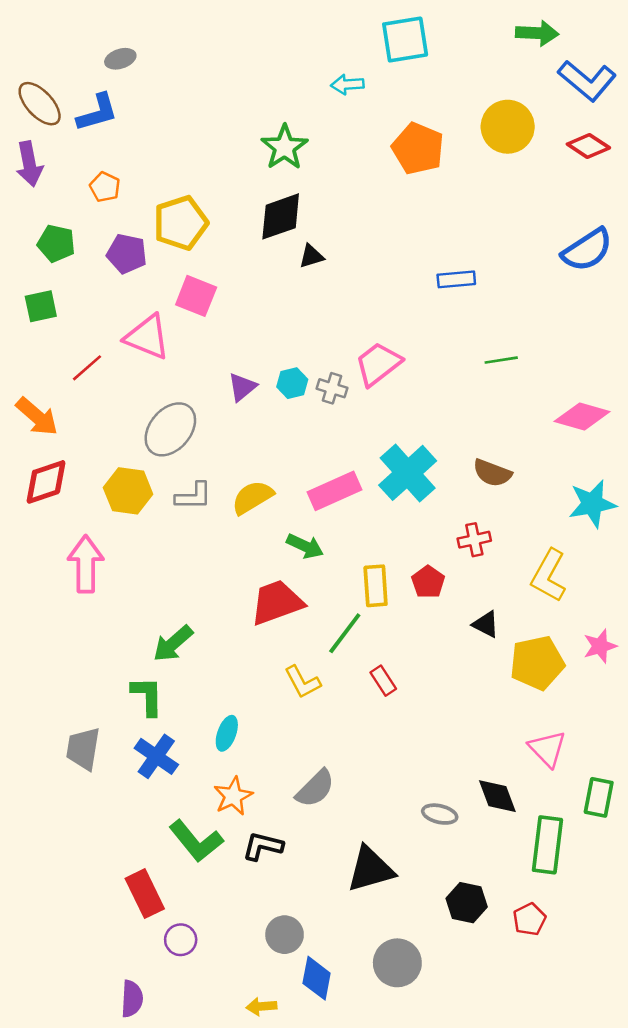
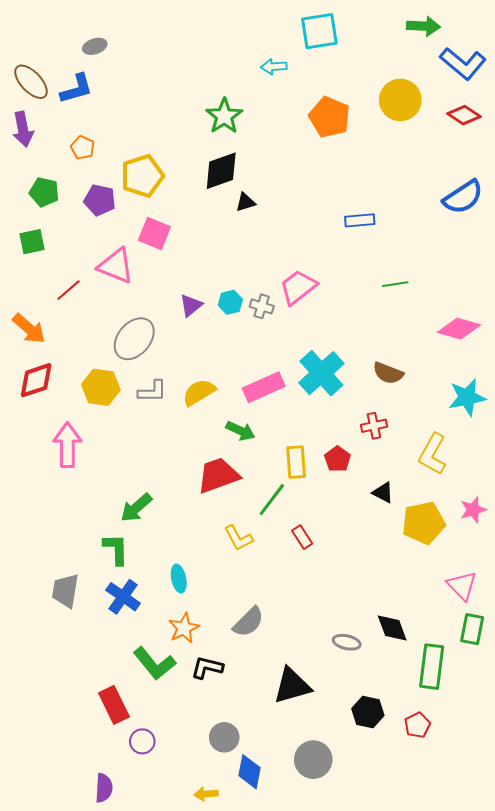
cyan ellipse: (227, 733) -> (179, 579), turned -32
pink triangle: (547, 749) -> (462, 586), moved

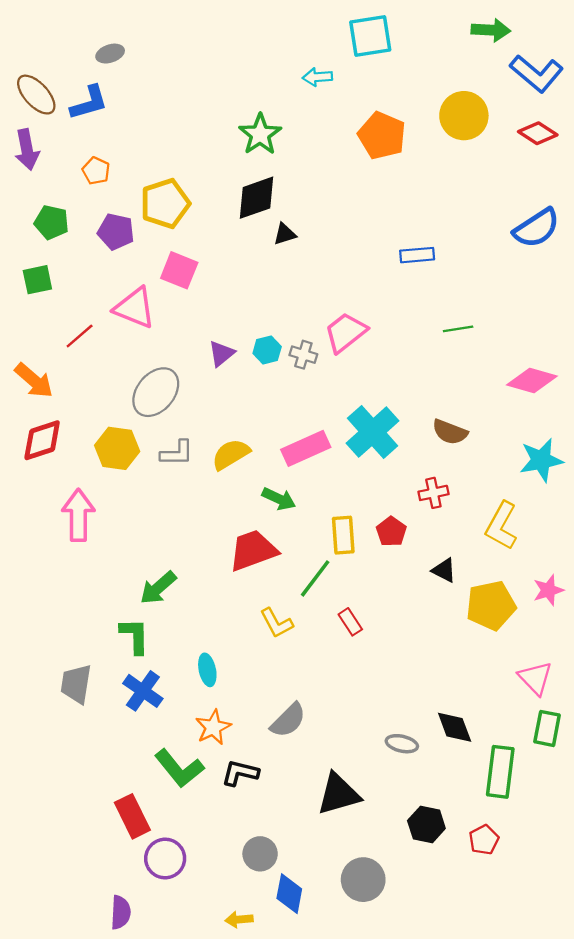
purple circle: (142, 741) -> (165, 859), size x1.4

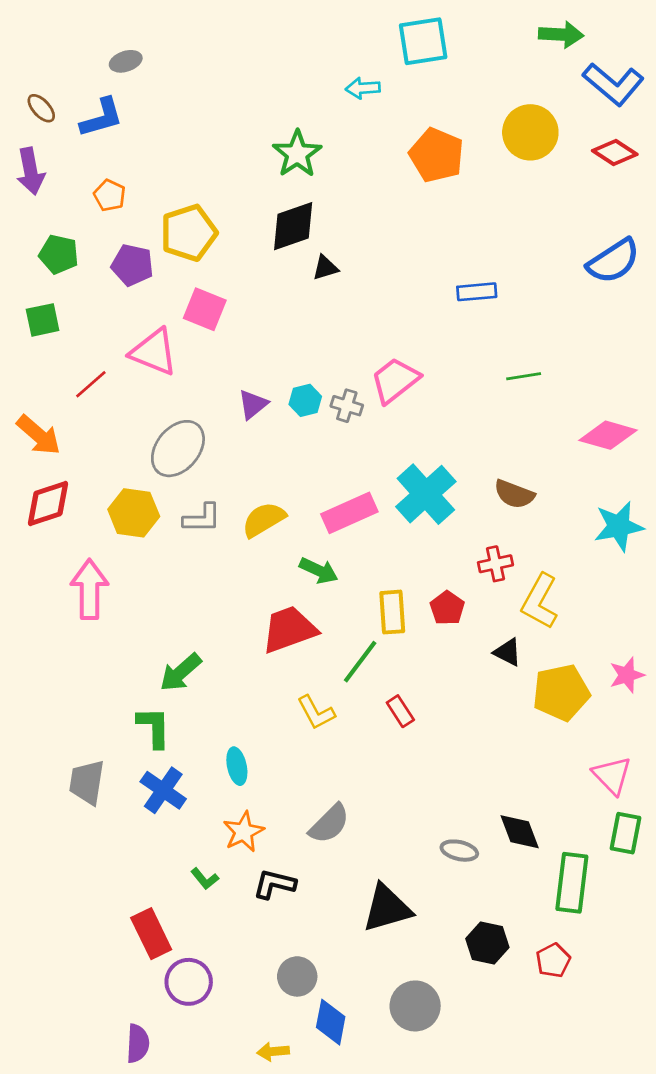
brown ellipse: (36, 95) -> (41, 108), size x0.6
yellow L-shape: (501, 526) -> (540, 601), moved
green L-shape: (179, 768) -> (205, 879), size x0.5

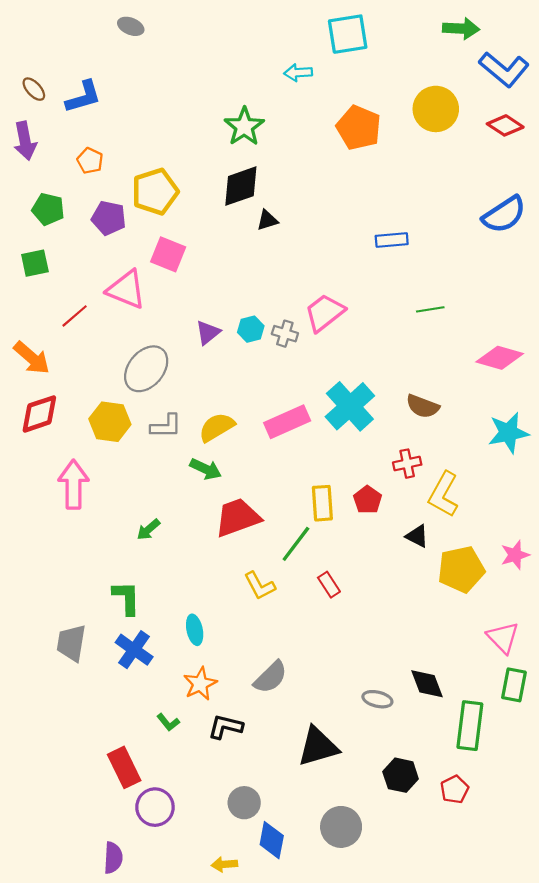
gray ellipse: (126, 61) -> (131, 26), moved, turned 40
green arrow: (319, 570) -> (206, 469), moved
green arrow: (181, 672) -> (148, 530), moved, size x0.7

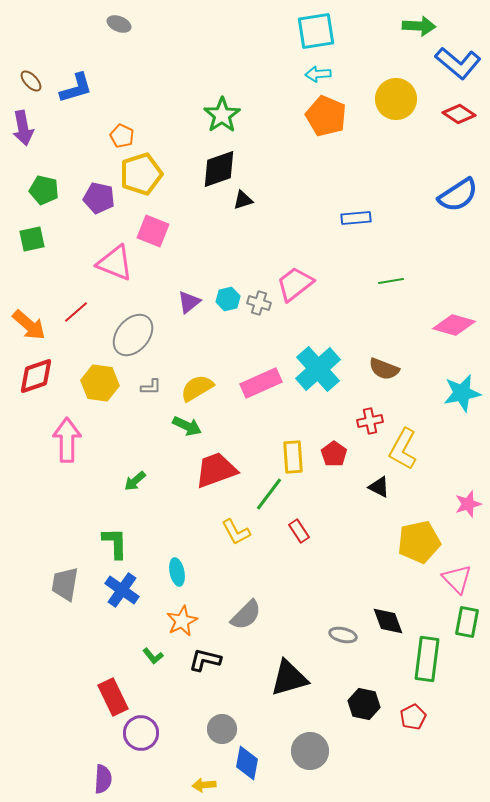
cyan arrow: (298, 73) -> (318, 74), moved
orange pentagon: (90, 161) -> (122, 136), moved
red line: (75, 316) -> (76, 312), moved
gray L-shape: (166, 426) -> (151, 387), size x0.7
yellow pentagon: (461, 569) -> (419, 542), moved

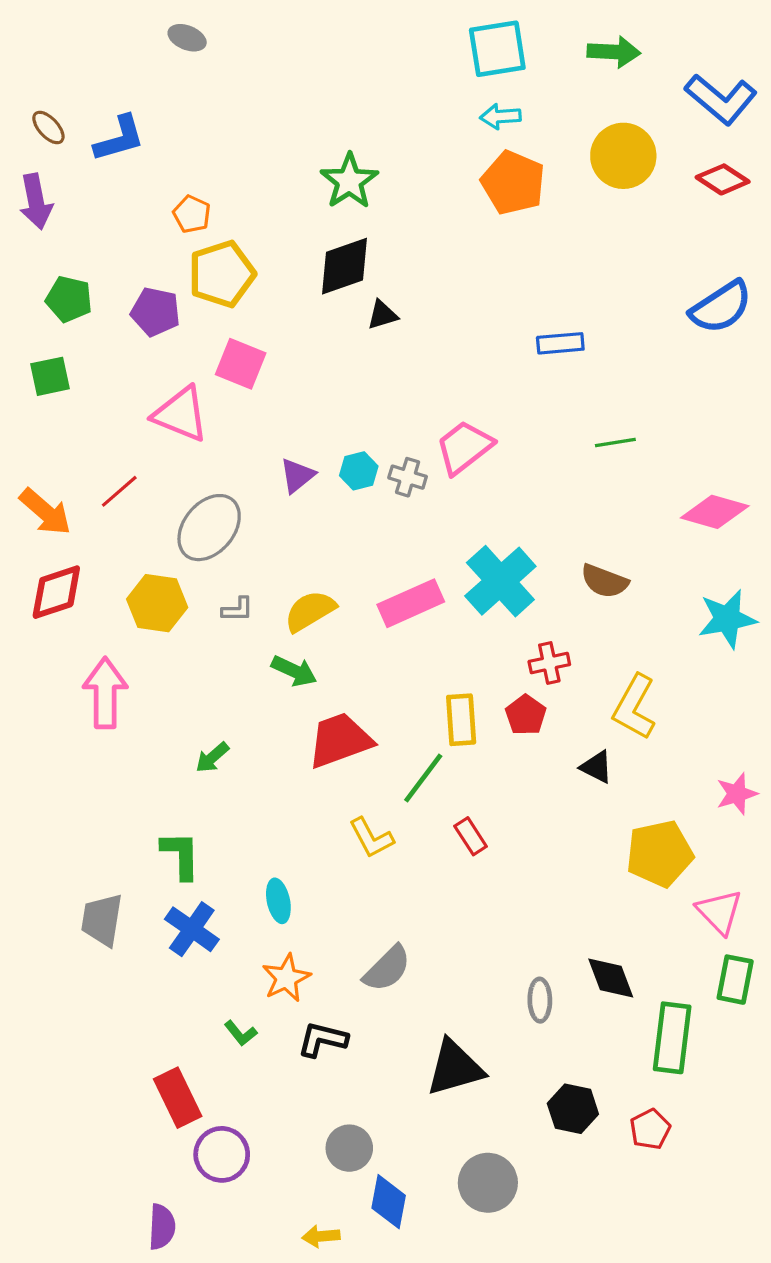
green arrow: (419, 26) -> (614, 52), moved
red cross: (370, 421) -> (549, 663), moved
gray ellipse: (343, 635) -> (540, 1000), turned 76

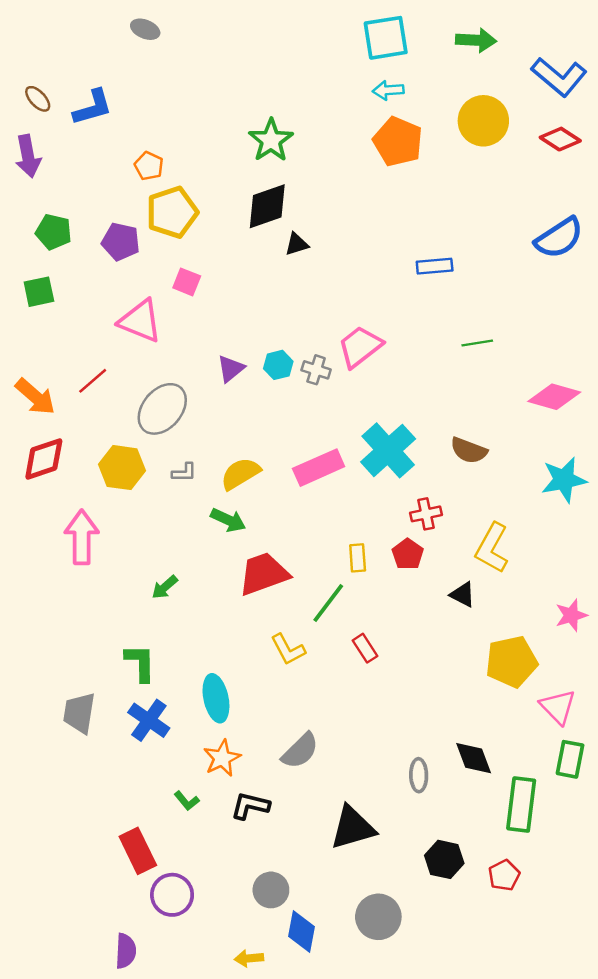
pink square: (241, 364) -> (187, 282), size x0.7
yellow rectangle: (461, 720) -> (358, 558), size x0.7
cyan ellipse: (278, 901) -> (216, 698), size x1.4

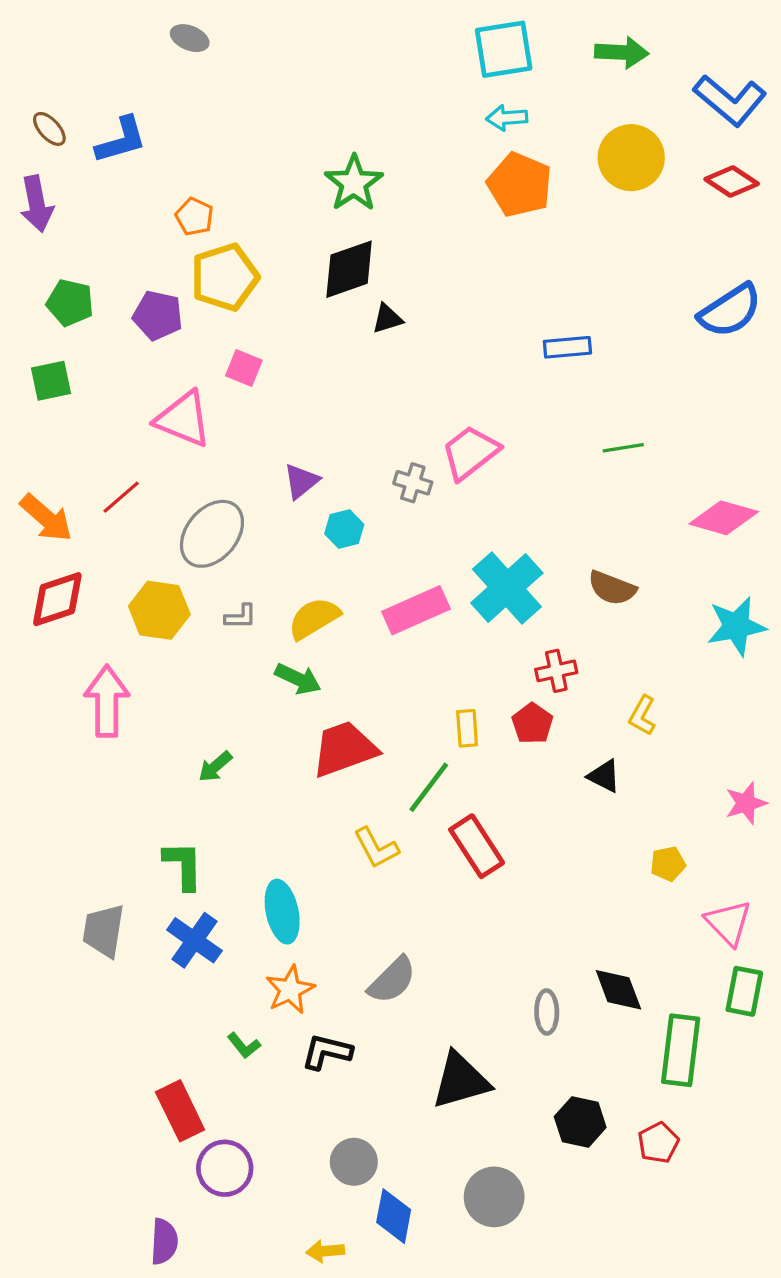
cyan hexagon: (278, 365) -> (344, 529), moved
yellow L-shape: (492, 548) -> (642, 716), size x0.6
red rectangle: (365, 648) -> (477, 846), size x1.6
yellow pentagon: (511, 662) -> (668, 864), size x0.5

